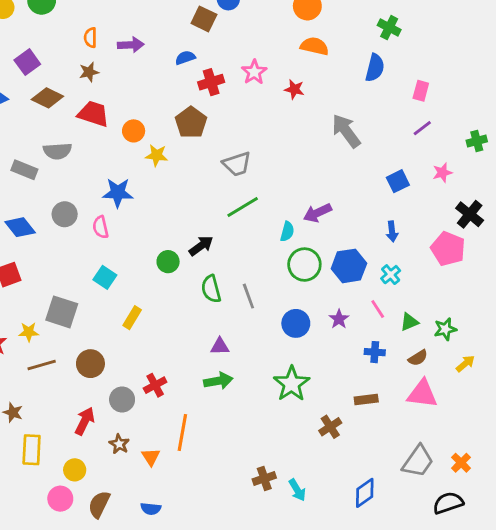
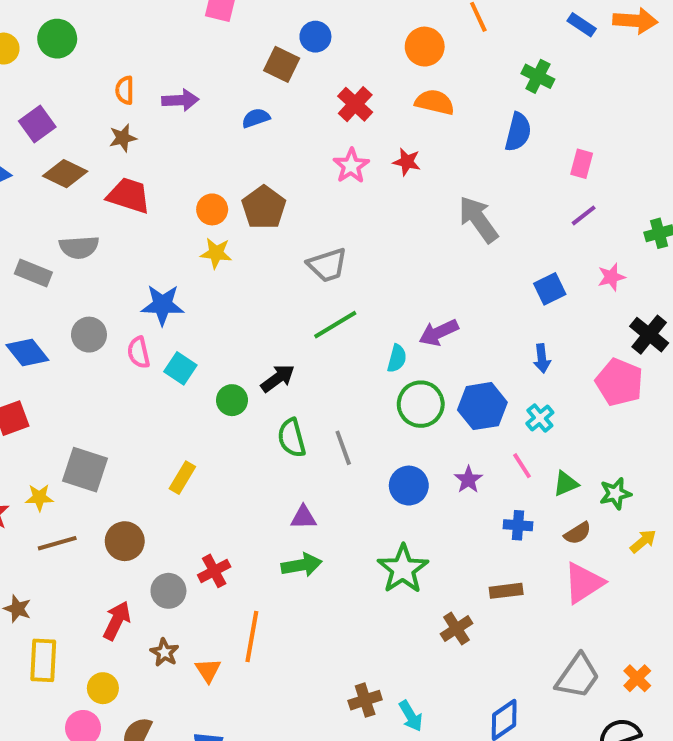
pink star: (254, 72) -> (351, 166), moved
red cross: (211, 82) -> (355, 104), moved, turned -30
orange circle: (134, 131) -> (212, 209), moved
cyan square: (105, 277) -> (180, 368), moved
pink triangle: (422, 394) -> (584, 583), turned -40

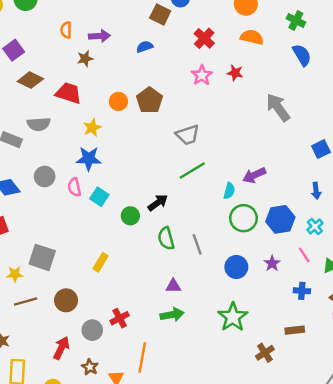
green cross: (538, 76) -> (296, 20), moved
blue semicircle: (518, 132) -> (302, 55), turned -45
brown star: (123, 138) -> (85, 59), moved
yellow star: (216, 253) -> (92, 128), moved, turned -30

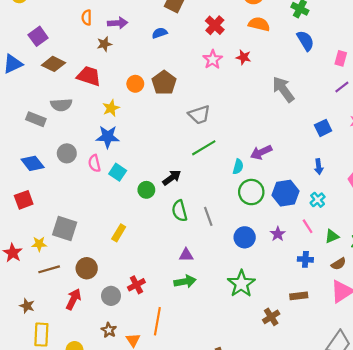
red arrow: (61, 348) -> (73, 299), moved

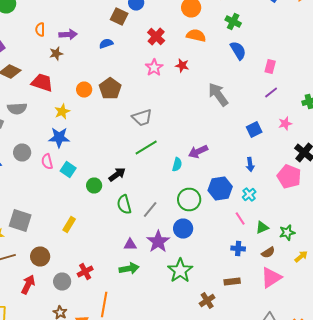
green circle: (251, 192) -> (189, 200), moved
gray line: (208, 216) -> (150, 210), turned 60
purple star: (278, 234) -> (158, 242), moved, size x1.6

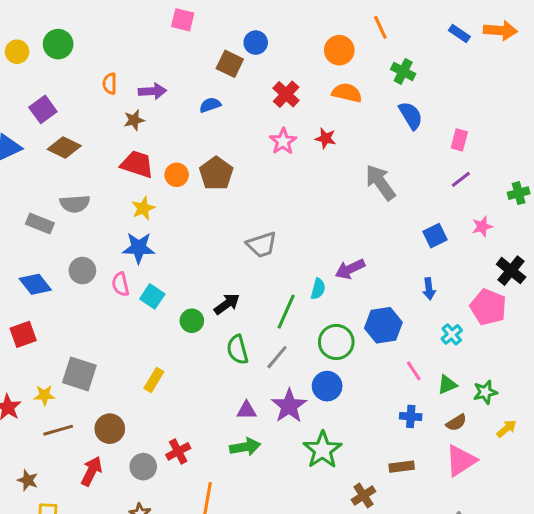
red trapezoid: (42, 82) -> (137, 164), moved
gray trapezoid: (142, 118) -> (262, 245), moved
green line: (146, 148) -> (286, 312), moved, turned -35
cyan cross: (249, 194) -> (452, 334), moved

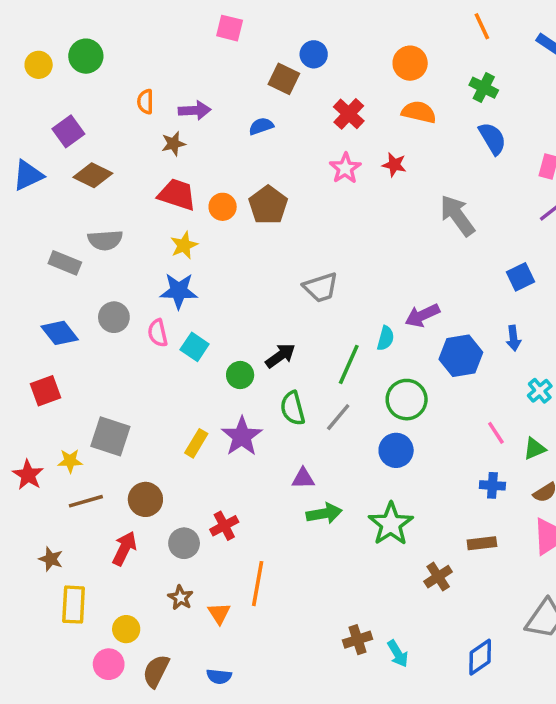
orange line: (380, 27) -> (482, 26), moved
blue hexagon: (383, 325) -> (461, 356), moved
purple star: (289, 406) -> (242, 436), moved
green arrow: (245, 447) -> (324, 513), moved

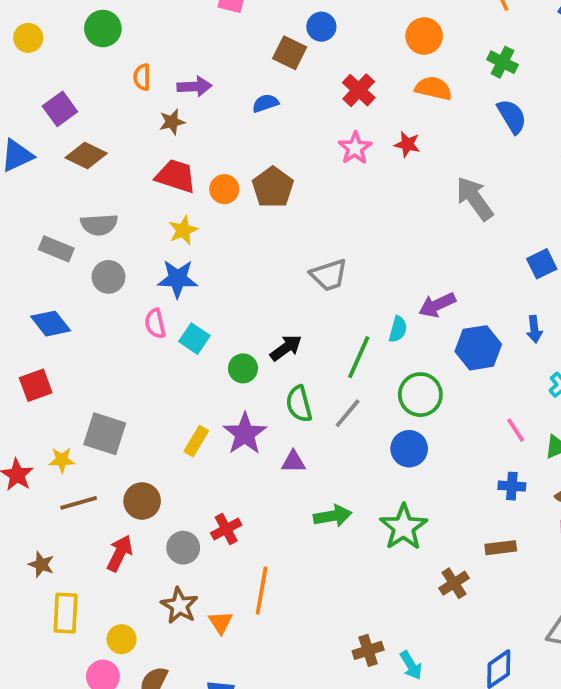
green circle: (86, 56) -> (103, 29), moved
gray circle: (114, 317) -> (108, 277), moved
purple triangle: (303, 478) -> (293, 462), moved
brown star: (180, 598) -> (179, 606), size x1.4

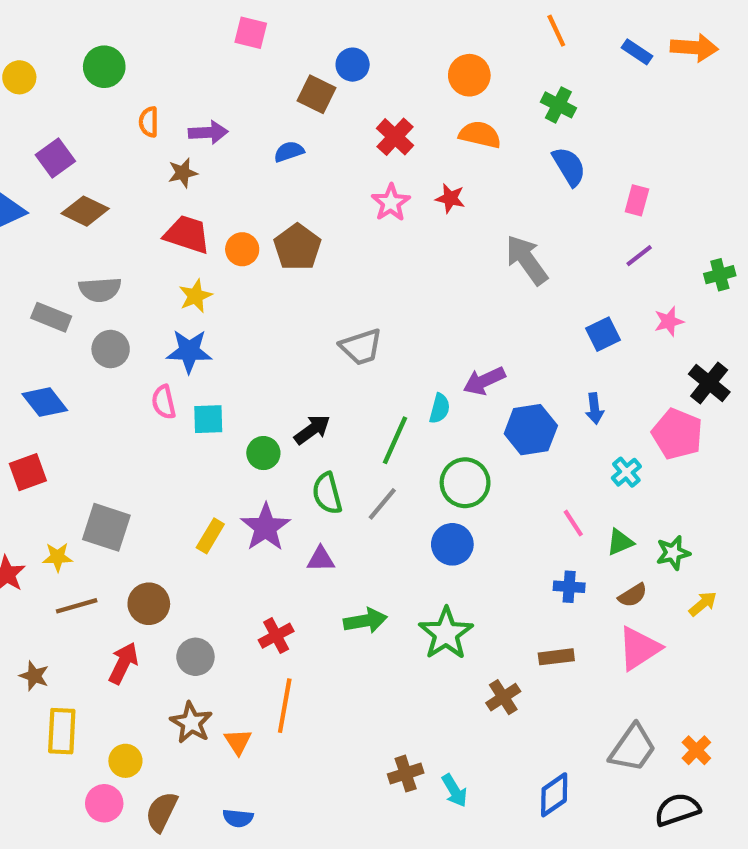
cyan square: (194, 339) -> (208, 419), turned -36
red cross: (226, 529) -> (276, 636), moved

